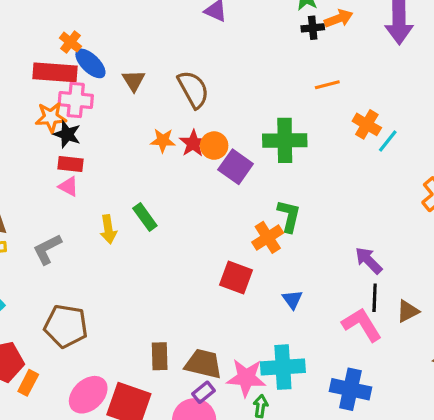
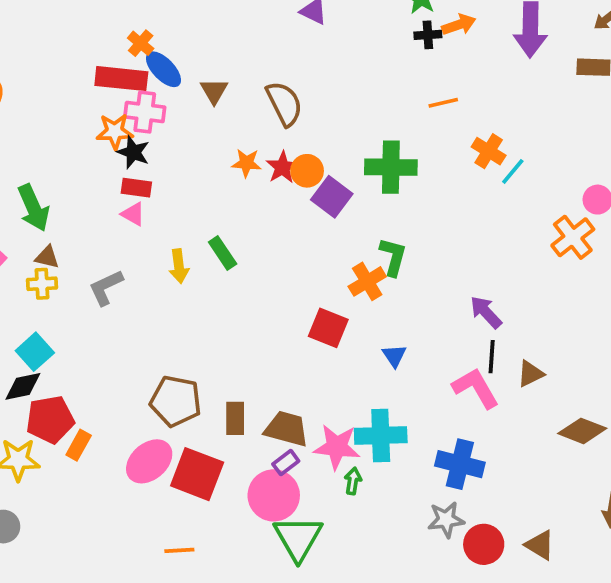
brown pentagon: (66, 326) -> (176, 401), moved

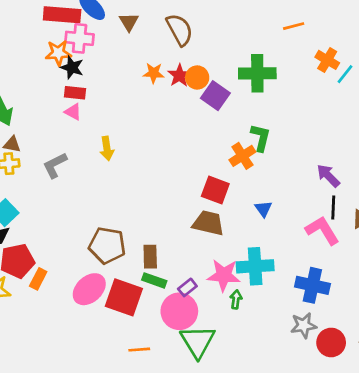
green rectangle: (223, 253) -> (154, 280), moved, turned -35
brown trapezoid: (287, 429) -> (208, 223), moved
orange line: (179, 550) -> (139, 350), moved

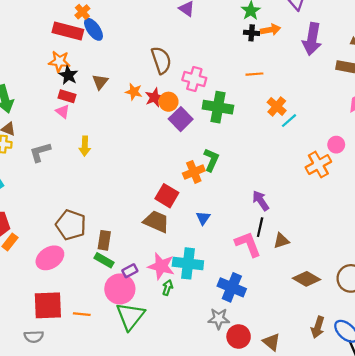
brown triangle: (129, 22) -> (100, 82), moved
pink cross: (80, 38) -> (194, 79), moved
red square: (124, 297) -> (48, 305), moved, turned -32

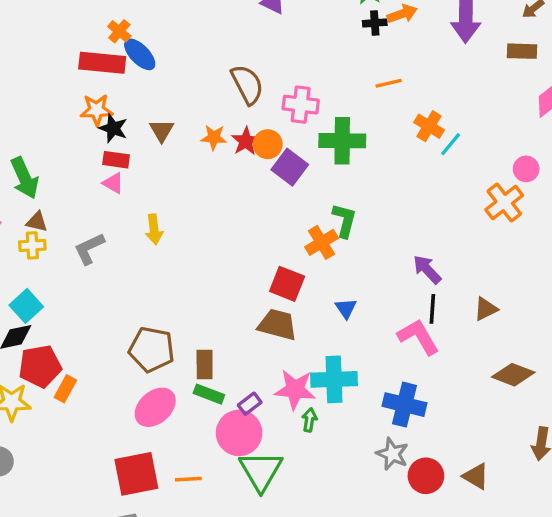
brown triangle: (281, 241) -> (486, 309), moved
pink ellipse: (50, 258) -> (155, 407), moved
gray star: (219, 319) -> (392, 454), turned 30

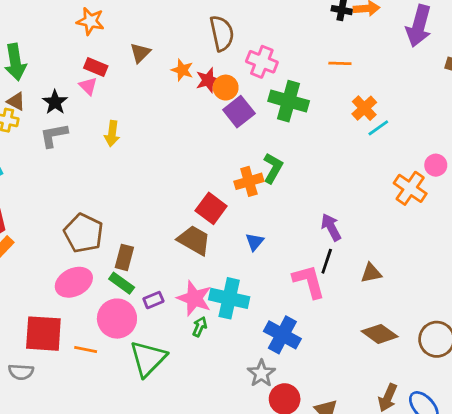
black star: (113, 128) -> (55, 102), moved
orange cross: (504, 203) -> (410, 188), turned -32
pink circle: (239, 433) -> (117, 319), moved

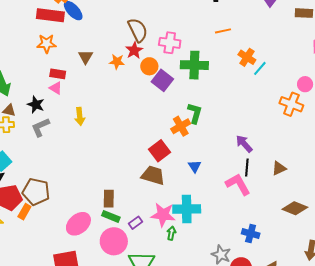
red star: (208, 80) -> (134, 50), moved
red square: (211, 208) -> (159, 151), turned 30
brown pentagon: (84, 233) -> (36, 192), moved
blue cross: (282, 335) -> (251, 233), moved, size x0.7

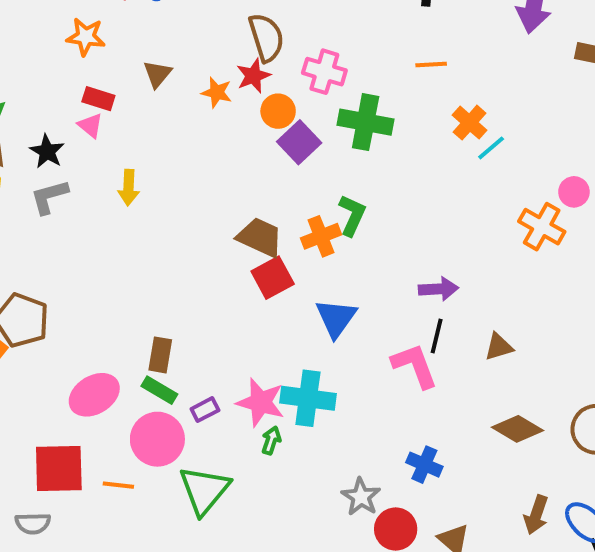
purple arrow: (244, 144) -> (439, 289), turned 120
blue triangle: (195, 166) -> (336, 318), size x1.6
brown trapezoid: (153, 175) -> (260, 237), moved

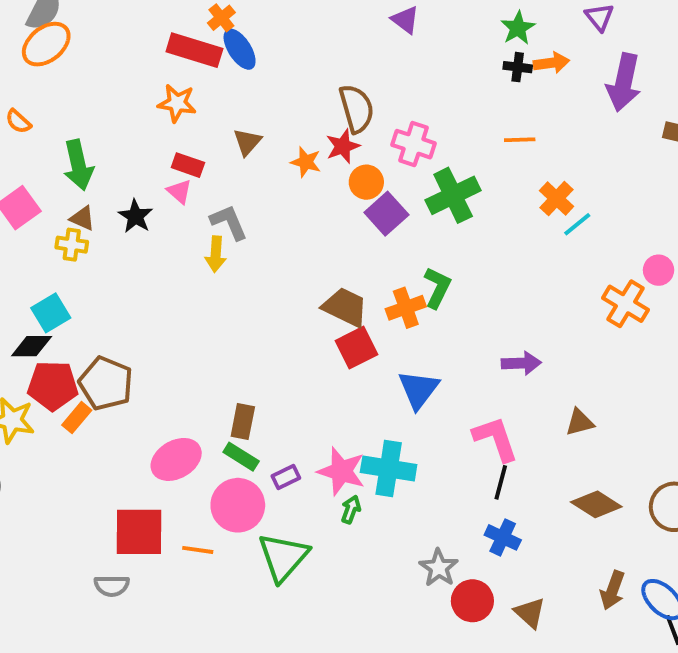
green cross: (366, 122) -> (453, 195), turned -38
gray L-shape: (49, 197) -> (229, 222), moved, turned 81
black line: (437, 336) -> (501, 482), moved

